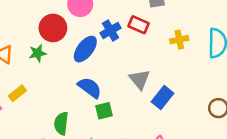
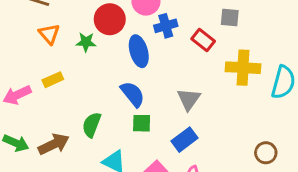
blue cross: (111, 31) -> (166, 26), moved
yellow cross: (179, 40) -> (243, 68), size x1.6
blue ellipse: (85, 49) -> (139, 51), turned -68
blue rectangle: (162, 98) -> (184, 140), moved

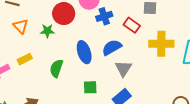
blue ellipse: (139, 51) -> (84, 52), moved
blue semicircle: (133, 94) -> (112, 47), moved, turned -78
green semicircle: (92, 125) -> (56, 68), moved

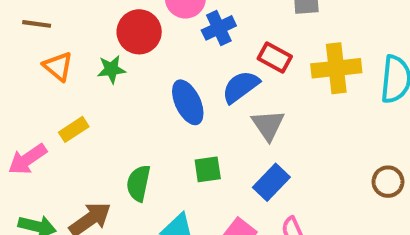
red rectangle: (132, 25) -> (275, 57), moved
green semicircle: (56, 68) -> (138, 183), moved

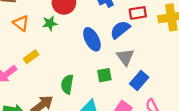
red rectangle: (275, 57) -> (138, 13), turned -35
gray triangle: (268, 125) -> (125, 57), moved

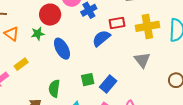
blue ellipse: (92, 39) -> (62, 49), moved
gray triangle: (125, 57) -> (142, 60), moved
blue rectangle: (139, 80) -> (108, 84), moved

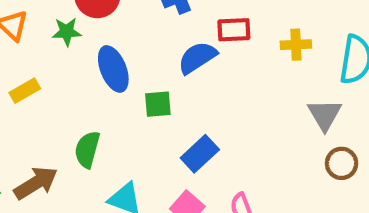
yellow cross: (147, 26) -> (296, 45), size x0.6
gray triangle: (142, 60) -> (325, 115), moved
green square: (88, 80) -> (158, 104), moved

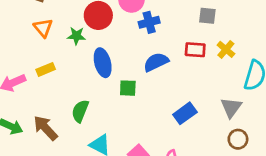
red rectangle: (234, 30) -> (195, 50), moved
yellow cross: (296, 45) -> (226, 49), moved, turned 36
blue rectangle: (200, 154) -> (185, 113), moved
brown arrow: (36, 183) -> (45, 128), turned -108

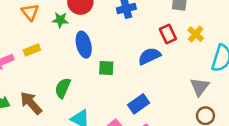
red rectangle: (195, 50) -> (168, 34), turned 60
blue semicircle: (156, 62) -> (149, 56), moved
blue rectangle: (185, 113) -> (139, 104), moved

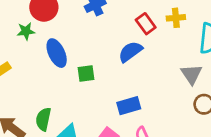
yellow cross: (196, 34) -> (176, 18), turned -35
green semicircle: (63, 88) -> (43, 119), moved
blue rectangle: (139, 104) -> (129, 106), turned 30

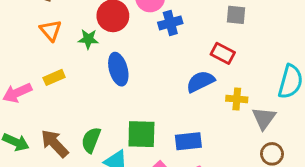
yellow cross: (176, 18) -> (237, 99), moved
red rectangle: (146, 24) -> (223, 53), turned -36
green square: (86, 74) -> (141, 134), moved, size x1.5

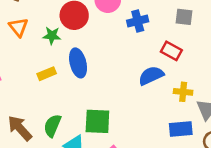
blue cross: (170, 23) -> (138, 21), moved
yellow rectangle: (54, 77) -> (47, 74), moved
blue rectangle: (188, 141) -> (181, 129), moved

